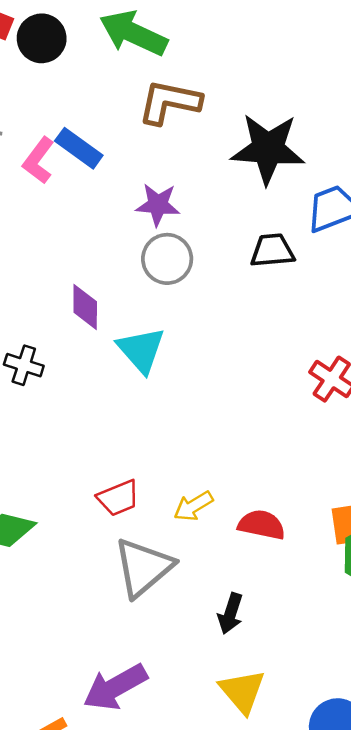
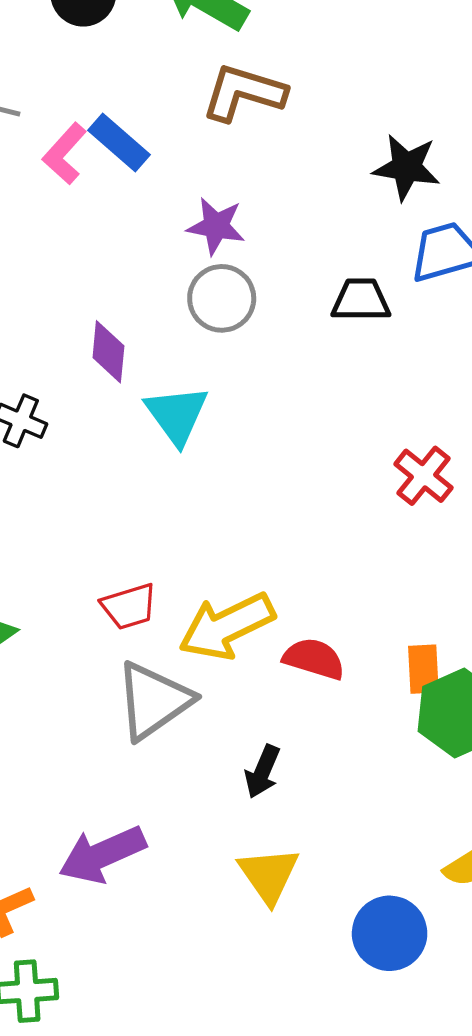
black star: (268, 149) -> (406, 167), moved, size x0.7
yellow arrow: (193, 506) -> (227, 626), size x1.8

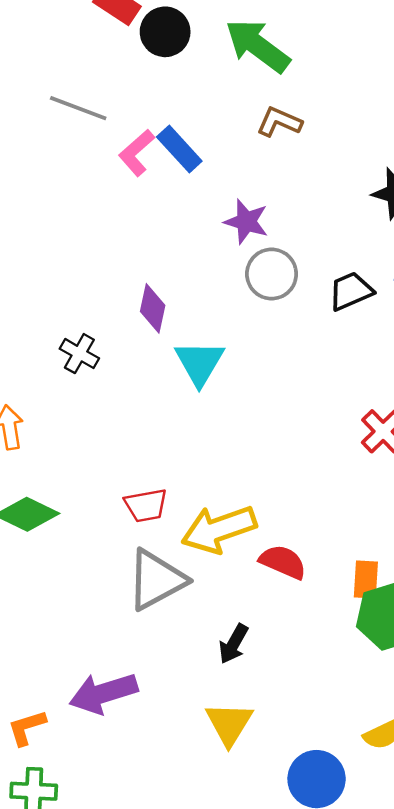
brown L-shape: (244, 93) -> (279, 122), size x0.7
gray circle: (222, 298) -> (272, 274), moved
black trapezoid: (361, 300) -> (351, 291), turned -30

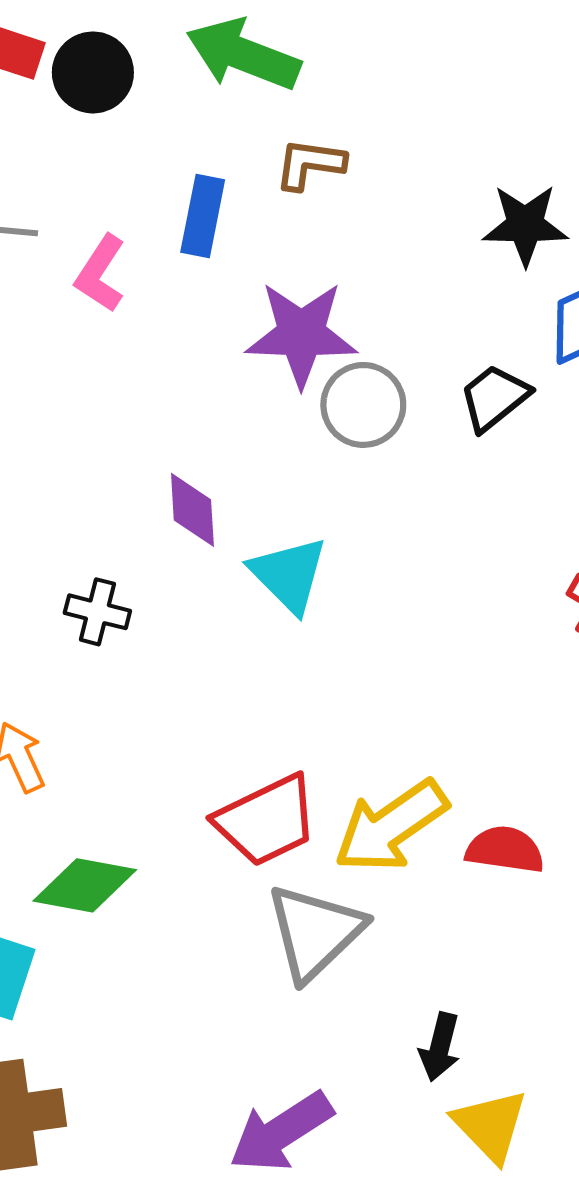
blue rectangle: (179, 149) -> (203, 216), moved, turned 69
purple star: (246, 222) -> (301, 334), size x1.5
red trapezoid: (146, 505) -> (267, 820), size x1.5
black arrow: (233, 644) -> (440, 1047), moved

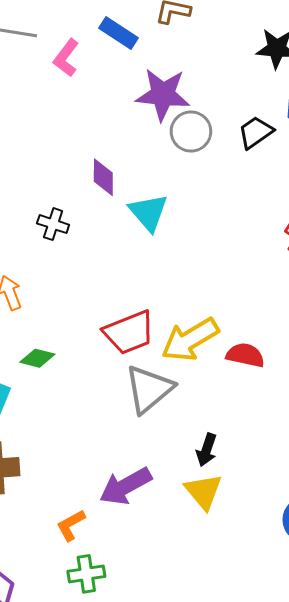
blue rectangle: (203, 216) -> (118, 33), turned -72
green diamond: (85, 885) -> (37, 358), size x0.7
yellow triangle: (490, 1125) -> (203, 491), moved

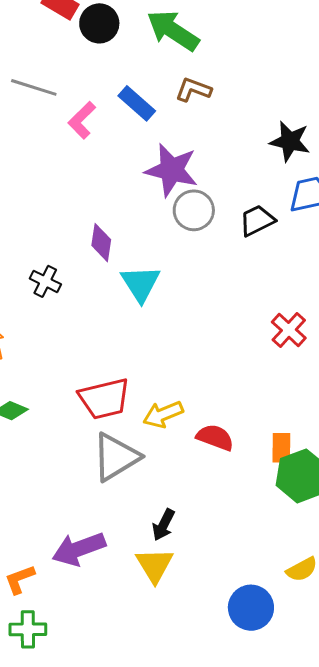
yellow arrow: (190, 340) -> (163, 414), size x0.7

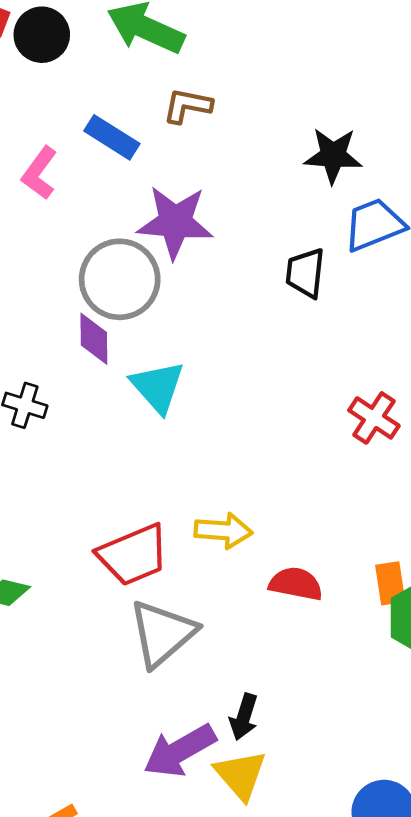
gray circle: (194, 210) -> (120, 279), moved, size x1.4
black trapezoid: (257, 220) -> (305, 273), turned -48
yellow arrow: (163, 414) -> (223, 531), moved, turned -144
purple arrow: (79, 549) -> (180, 751), moved

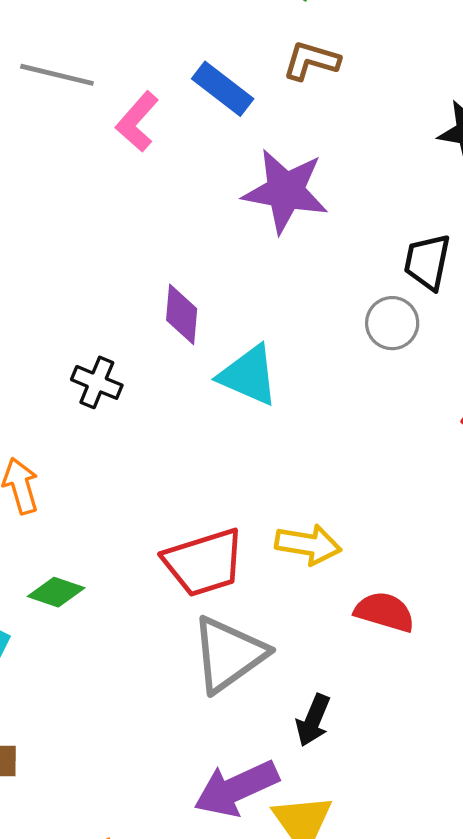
gray circle: (120, 279) -> (392, 323), moved, size x0.6
cyan triangle: (158, 387) -> (249, 375), turned -30
black arrow: (244, 717) -> (313, 720), moved

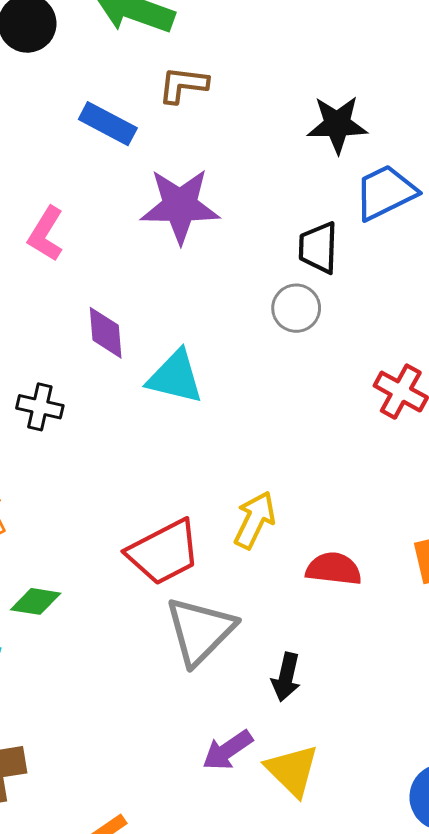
pink L-shape: (137, 122) -> (46, 234), moved
yellow arrow: (308, 544) -> (255, 520), turned -64
purple arrow: (236, 788) -> (228, 750), size x0.7

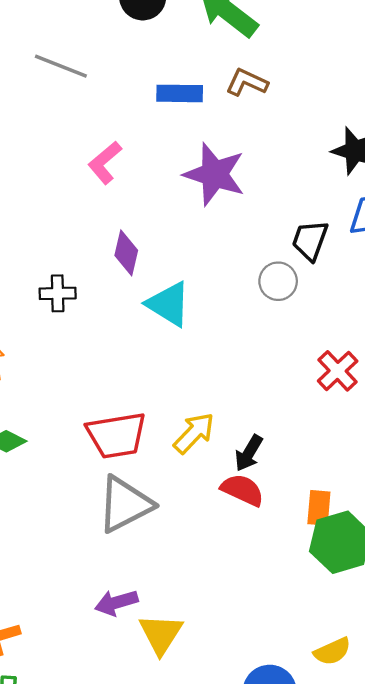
blue rectangle: (108, 124) -> (180, 93), turned -45
black cross: (40, 407) -> (58, 293), turned -32
black arrow: (286, 677) -> (249, 453), moved

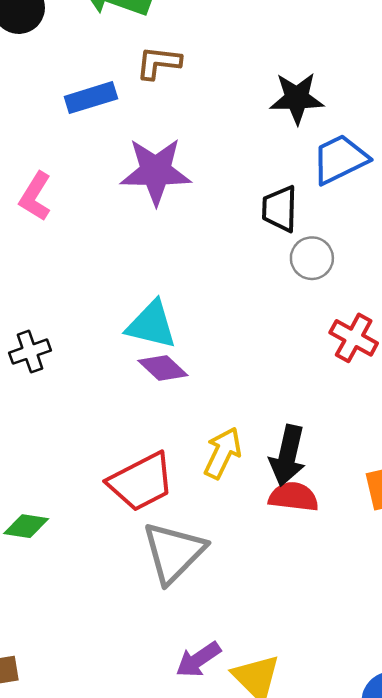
purple diamond: (126, 253) -> (163, 368), moved, turned -42
gray circle: (278, 281) -> (312, 258), moved
black arrow: (249, 453) -> (288, 455), size x1.4

